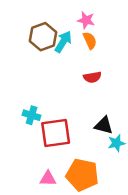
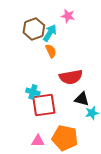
orange semicircle: (90, 40) -> (51, 51), moved
red semicircle: (92, 77) -> (71, 77), moved, size x1.6
cyan cross: (32, 115) -> (33, 92), moved

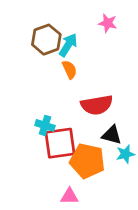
pink star: (68, 16) -> (108, 23), moved
orange pentagon: (65, 138) -> (87, 161), moved
pink triangle: (38, 141) -> (70, 196), moved

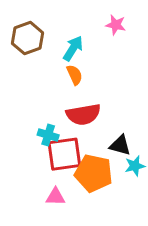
brown hexagon: (46, 40) -> (28, 38), moved
red semicircle: (97, 105) -> (83, 114), moved
pink triangle: (70, 196) -> (55, 197), moved

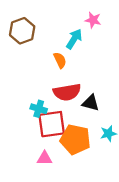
cyan arrow: (73, 48) -> (74, 39), moved
black triangle: (120, 145) -> (91, 103), moved

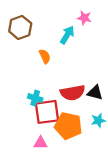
orange semicircle: (60, 60) -> (45, 56), moved
red semicircle: (67, 92) -> (73, 93), moved
black triangle: (91, 103) -> (95, 93), moved

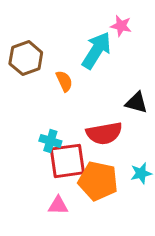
brown hexagon: (20, 27) -> (26, 58), moved
cyan arrow: (67, 35) -> (97, 50), size x1.4
black triangle: (95, 93) -> (136, 103), moved

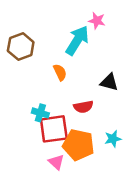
orange semicircle: (64, 81) -> (60, 72), moved
red semicircle: (104, 133) -> (83, 107), size x0.7
pink triangle: (58, 206) -> (56, 162), moved, turned 42

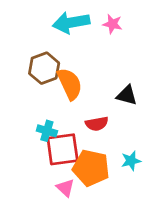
cyan arrow: (77, 40) -> (71, 23), moved, turned -132
brown hexagon: (21, 47) -> (44, 68), moved
orange semicircle: (60, 72) -> (70, 84), size x1.6

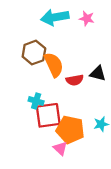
red semicircle: (97, 124) -> (75, 80), moved
pink triangle: (65, 188) -> (60, 148), moved

